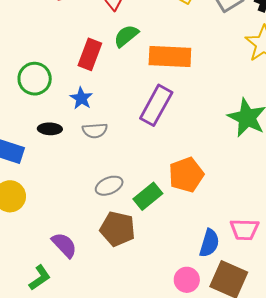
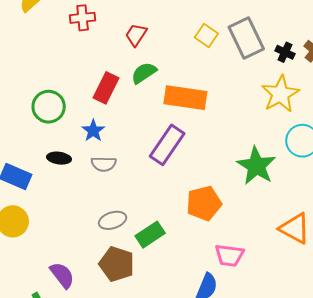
orange pentagon: (186, 175) -> (204, 203), moved
pink trapezoid: (244, 230) -> (229, 255), moved

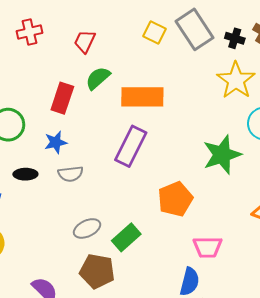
blue star: (93, 131) -> (56, 142), turned 30
green star: (256, 166) -> (222, 155), turned 30

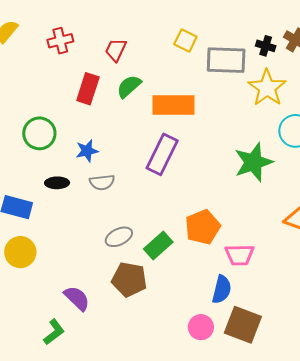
gray rectangle: (194, 29) -> (226, 60), moved, turned -54
red rectangle: (62, 98) -> (88, 89), moved
orange pentagon: (175, 199) -> (203, 227), moved

